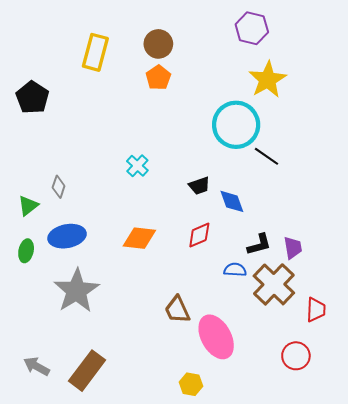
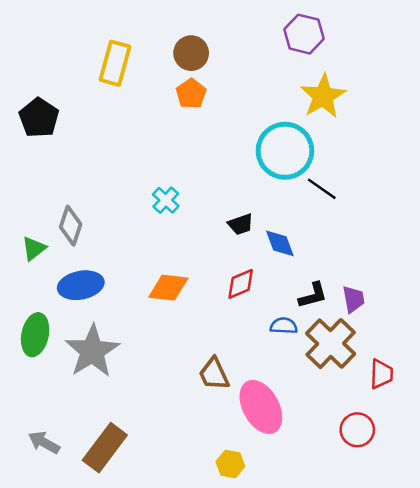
gray diamond: (59, 187) -> (71, 226), size x1.4
green ellipse: (26, 251) -> (35, 335), moved, size x1.5

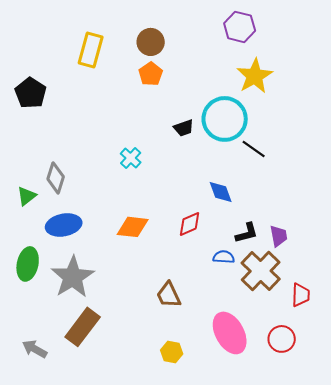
black trapezoid: (241, 224) -> (184, 128), moved
pink ellipse: (261, 407) -> (230, 333), moved
brown rectangle: (105, 448) -> (83, 327), moved
yellow hexagon: (230, 464) -> (172, 352), moved

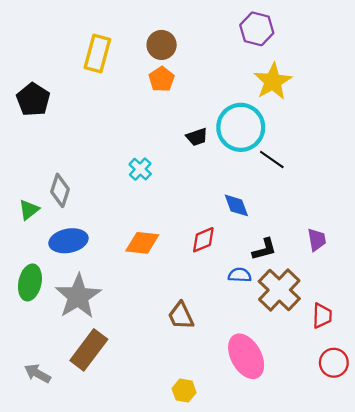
purple trapezoid: (279, 236) -> (317, 240), moved
red circle: (282, 339) -> (334, 363), moved
yellow hexagon: (172, 352) -> (184, 391), moved

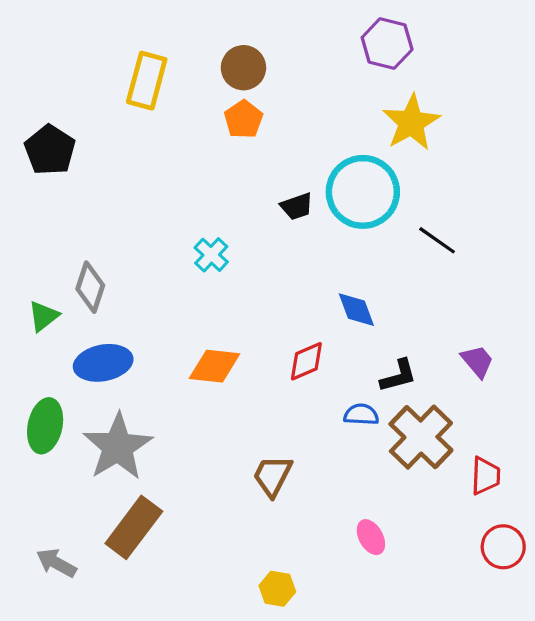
black line: (272, 159) -> (437, 240), moved
purple trapezoid: (317, 240) -> (477, 361), turned -30
brown trapezoid: (181, 316) -> (273, 476), turned 52
pink ellipse: (246, 356) -> (371, 537), size x0.5

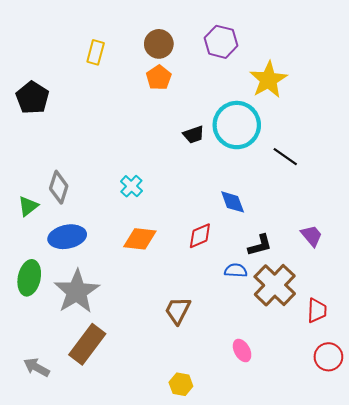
purple hexagon: (387, 43) -> (221, 42), moved
yellow rectangle: (147, 81) -> (96, 52), size x0.7
cyan cross: (211, 255) -> (131, 186), moved

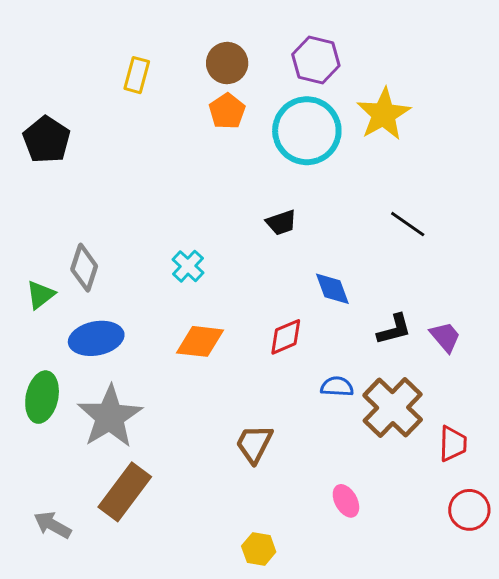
cyan circle: (237, 125) -> (307, 131), moved
black trapezoid: (194, 135) -> (281, 223), moved
black L-shape: (260, 245) -> (394, 329), moved

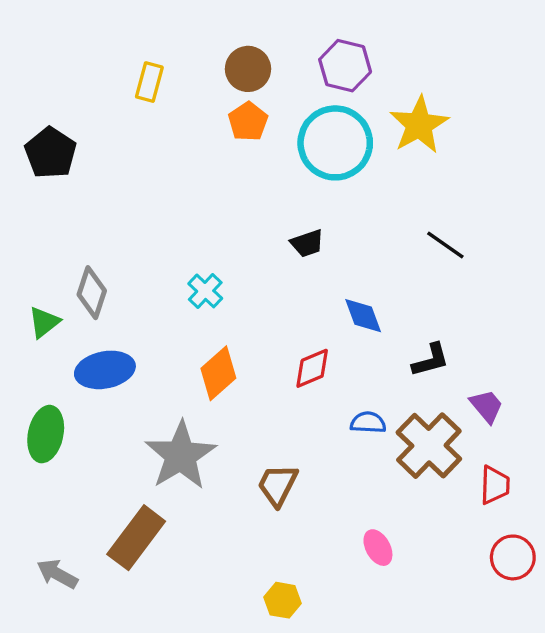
purple trapezoid: (445, 337) -> (487, 406), moved
orange diamond: (200, 341) -> (218, 373), turned -48
gray star: (110, 417) -> (181, 455), moved

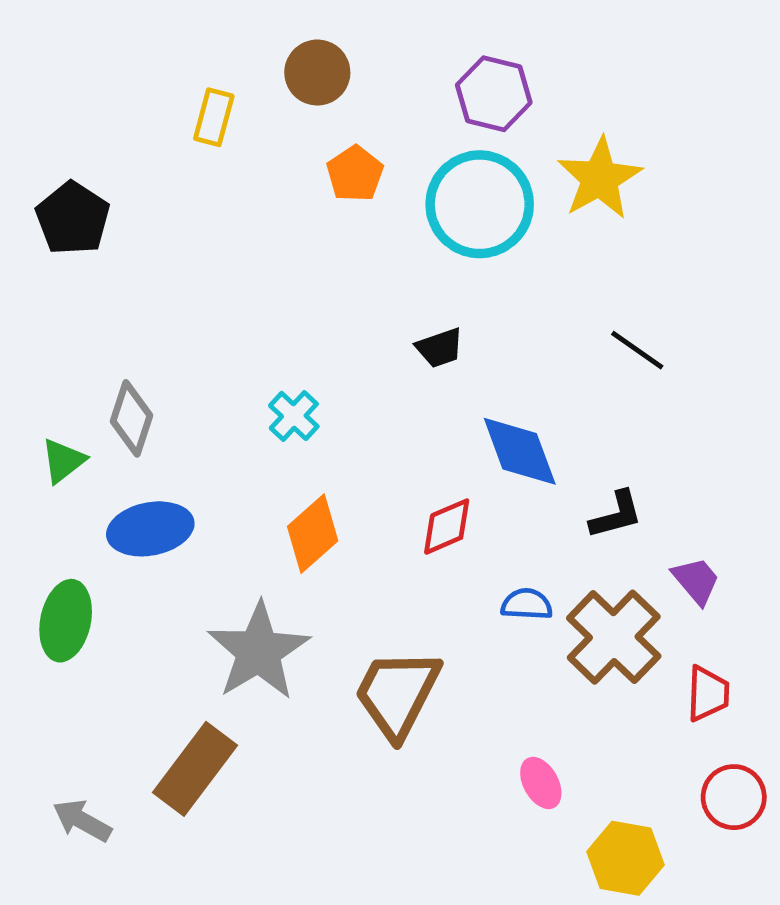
brown circle: (248, 69) -> (317, 73), moved
blue diamond: (363, 316) -> (520, 451), size x1.4
brown trapezoid: (278, 485) -> (397, 694), size x1.5
yellow hexagon: (283, 600) -> (625, 858), moved, size x1.4

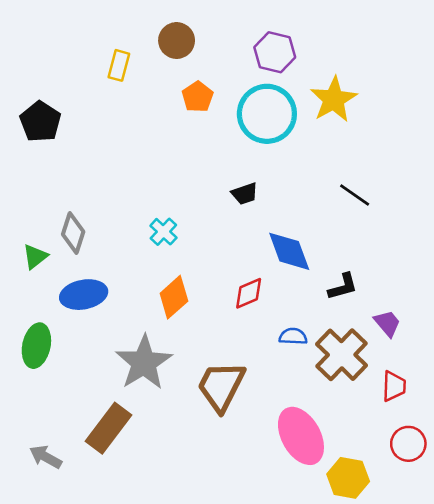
pink ellipse: (541, 783) -> (301, 436), size x2.0

